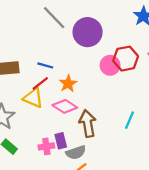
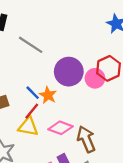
purple circle: (88, 32) -> (69, 72), moved
blue line: (45, 65) -> (33, 93), turned 42
orange star: (68, 84) -> (48, 95), moved

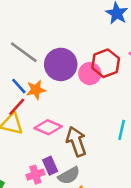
gray line: (31, 45) -> (24, 52), moved
orange star: (48, 95) -> (36, 90), turned 30

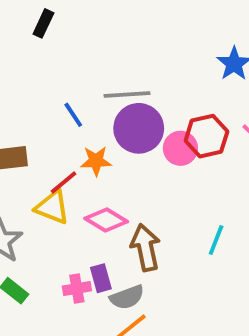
gray line: (24, 52) -> (127, 95), moved, turned -48
blue line: (19, 86) -> (73, 115), moved

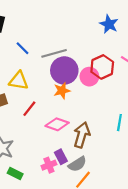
blue line: (73, 115) -> (22, 48), moved
orange star: (96, 161) -> (62, 91), moved
yellow triangle: (52, 207) -> (19, 81), moved
brown arrow: (145, 248) -> (82, 135), turned 40

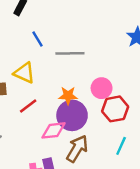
red hexagon: (102, 67) -> (115, 109), moved
purple circle: (64, 70) -> (72, 115), moved
pink diamond: (57, 124) -> (54, 130), turned -40

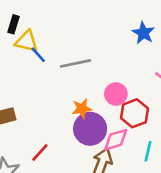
yellow triangle: (24, 73) -> (27, 41), moved
red line: (28, 106) -> (40, 153), moved
pink diamond: (54, 130) -> (116, 140), moved

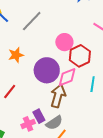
gray line: (75, 63) -> (32, 21), turned -30
orange star: (82, 109) -> (16, 55), moved

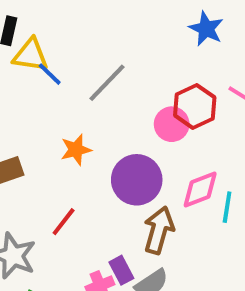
red hexagon: (80, 56) -> (195, 106), moved
pink diamond: (67, 77) -> (200, 189), moved

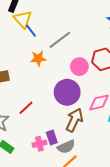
yellow triangle: (31, 55) -> (23, 19), turned 30
pink circle: (172, 124) -> (79, 67), moved
orange star: (76, 150) -> (38, 58), moved

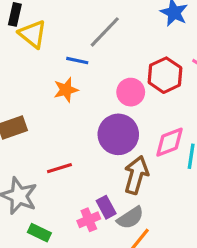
blue line: (31, 31) -> (77, 61), moved, turned -32
gray line: (60, 40) -> (105, 32), moved
red line: (26, 108) -> (59, 168), turned 35

